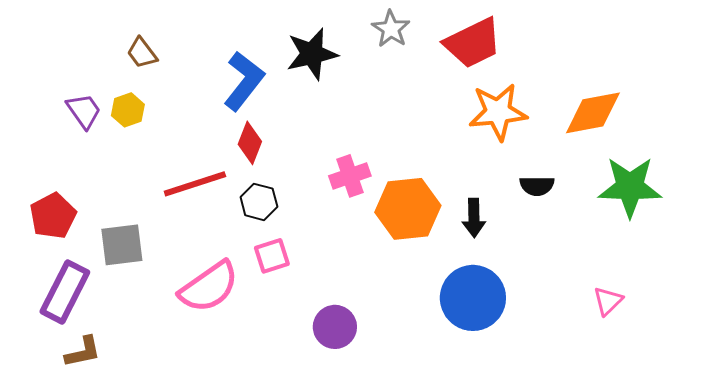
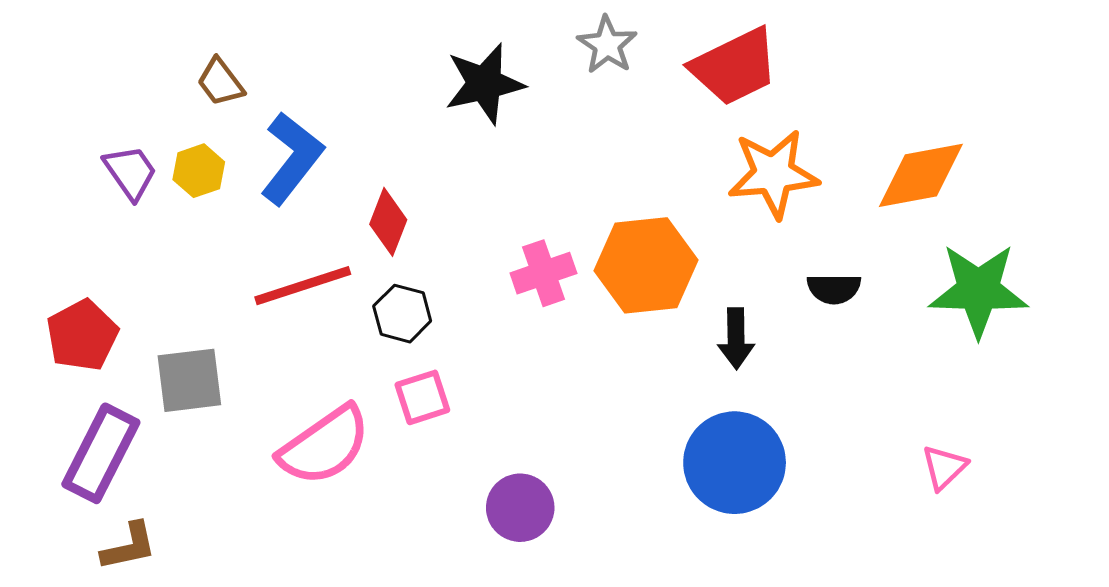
blue L-shape: (244, 81) -> (292, 158), moved
orange hexagon: (408, 209) -> (646, 265), moved

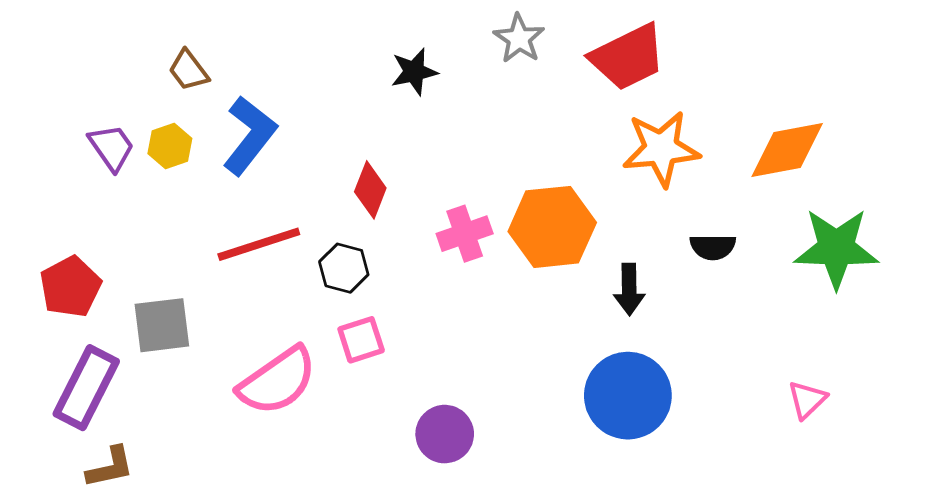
black star: (484, 84) -> (414, 72), size x0.7
red diamond: (388, 222) -> (370, 190), moved

